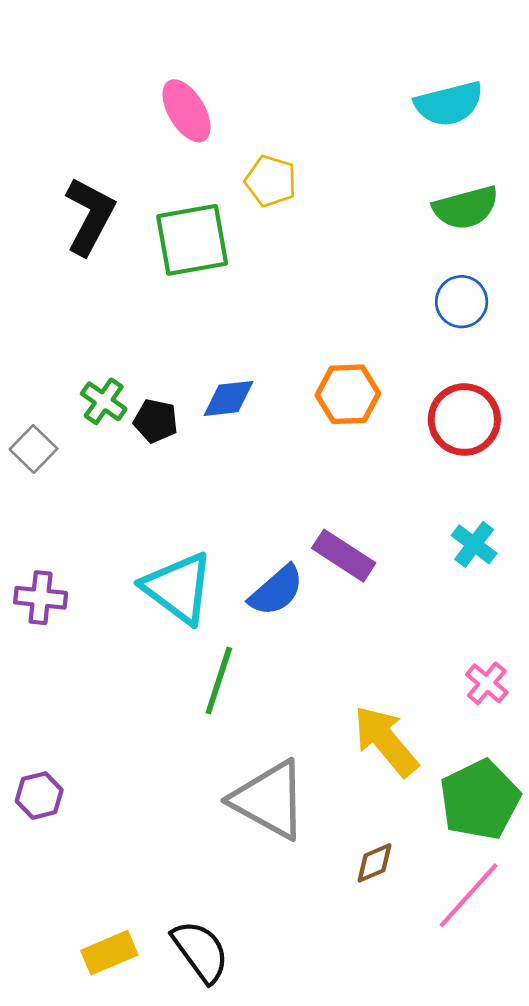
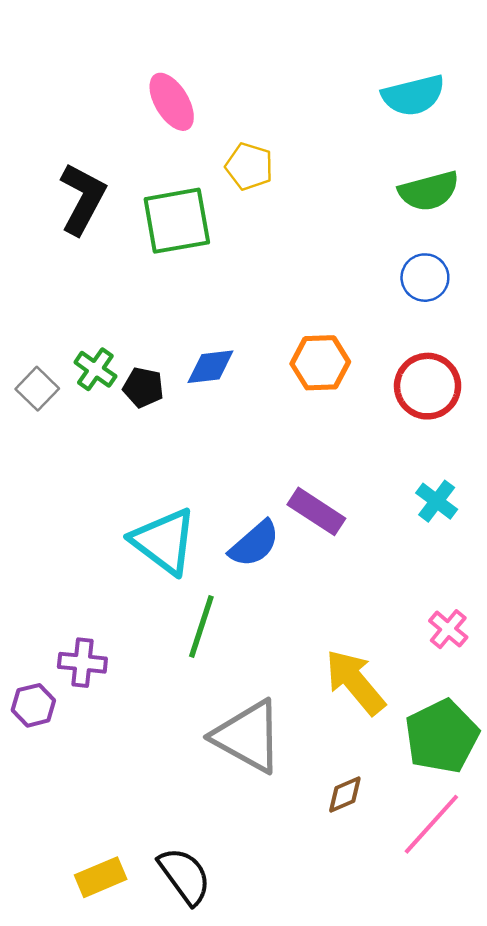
gray square: (34, 449) -> (37, 389), moved
purple cross: (41, 598) -> (82, 663), moved
purple hexagon: (39, 796) -> (33, 705), moved

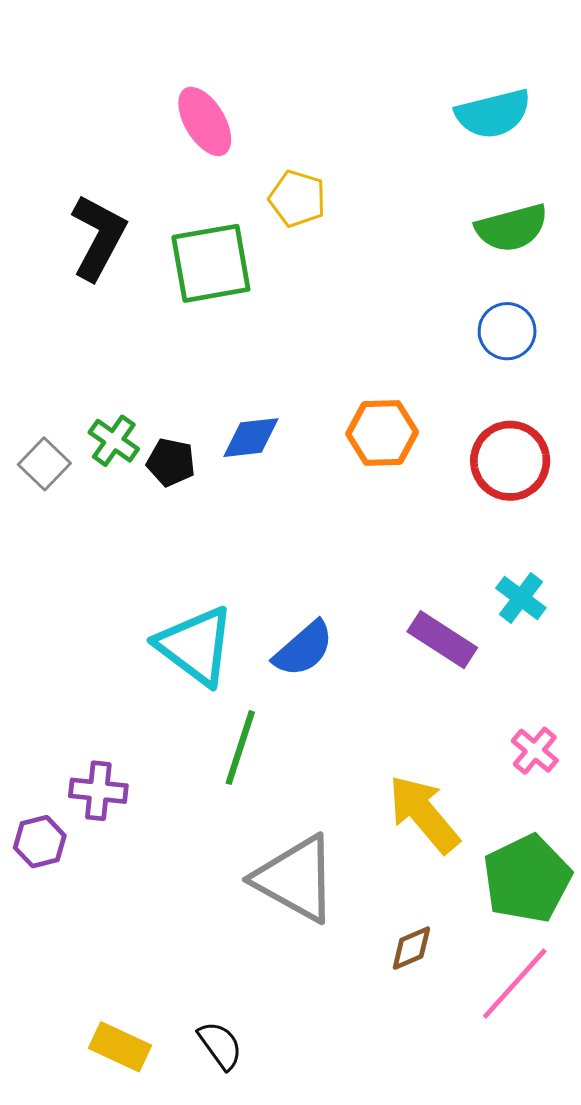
purple rectangle: (316, 511) -> (442, 640), moved
black semicircle: (185, 876) -> (220, 1045), size x0.7
yellow rectangle: (101, 877) -> (120, 1047), turned 48

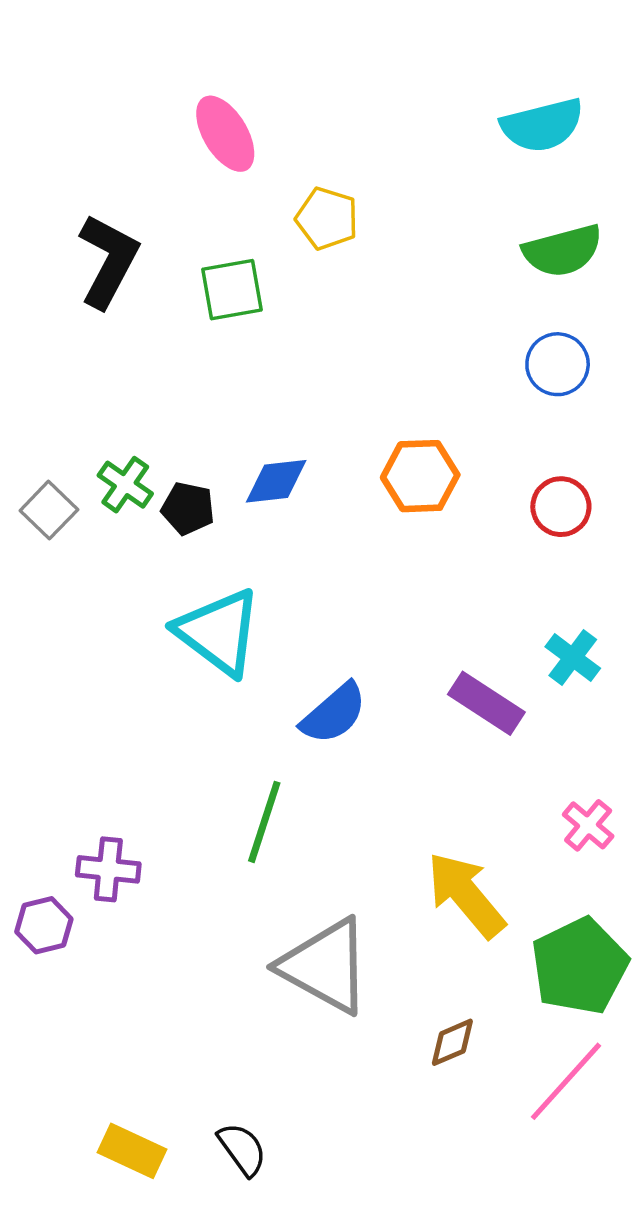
green square: (211, 263) -> (232, 290), size x0.7
red circle: (510, 461) -> (561, 507), size x0.7
cyan triangle: (196, 646) -> (218, 632), moved

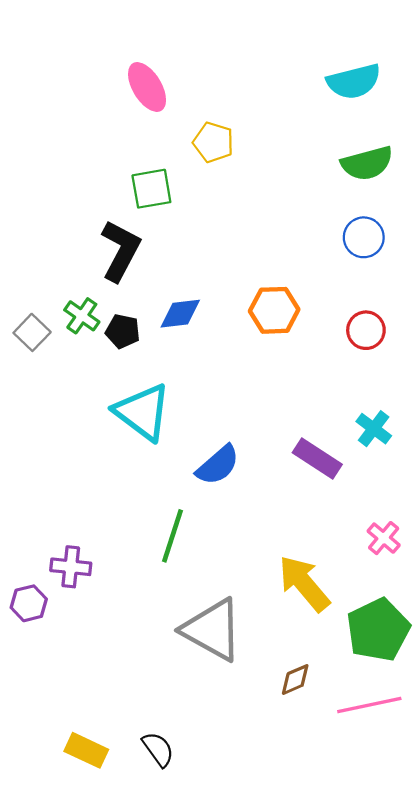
black L-shape: (108, 261) -> (121, 251), moved
pink line: (566, 1081) -> (369, 705), turned 36

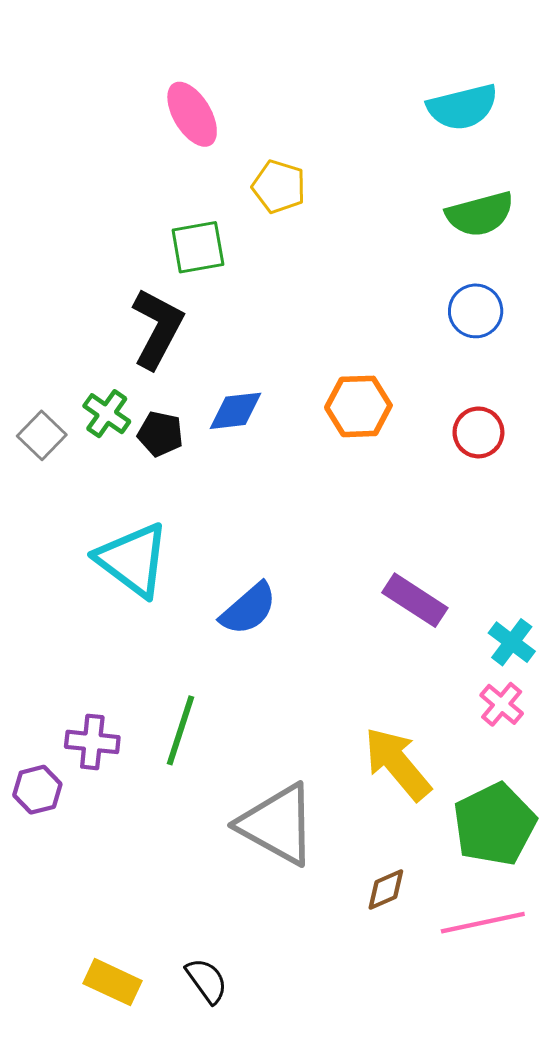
cyan triangle: (143, 412) -> (133, 560), moved
cyan cross: (374, 429) -> (512, 642), moved
blue semicircle: (218, 465) -> (249, 609), moved
green line: (172, 536) -> (181, 730), moved

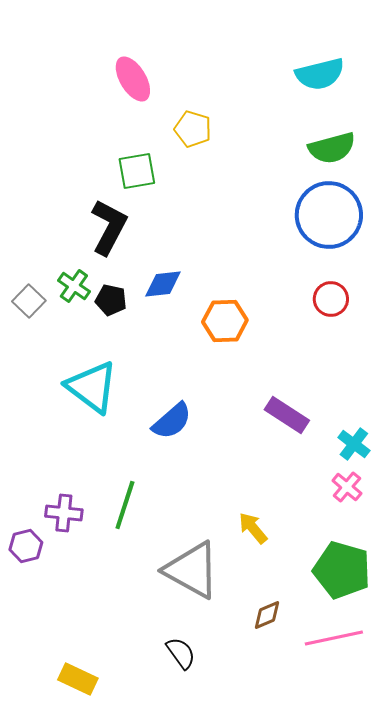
blue circle: (476, 311) -> (329, 215), size x1.8
orange hexagon: (358, 406) -> (225, 321), moved
yellow arrow: (397, 764) -> (253, 528), moved, size x0.6
green pentagon: (494, 824) -> (342, 570), turned -30
black semicircle: (207, 981) -> (181, 653), moved

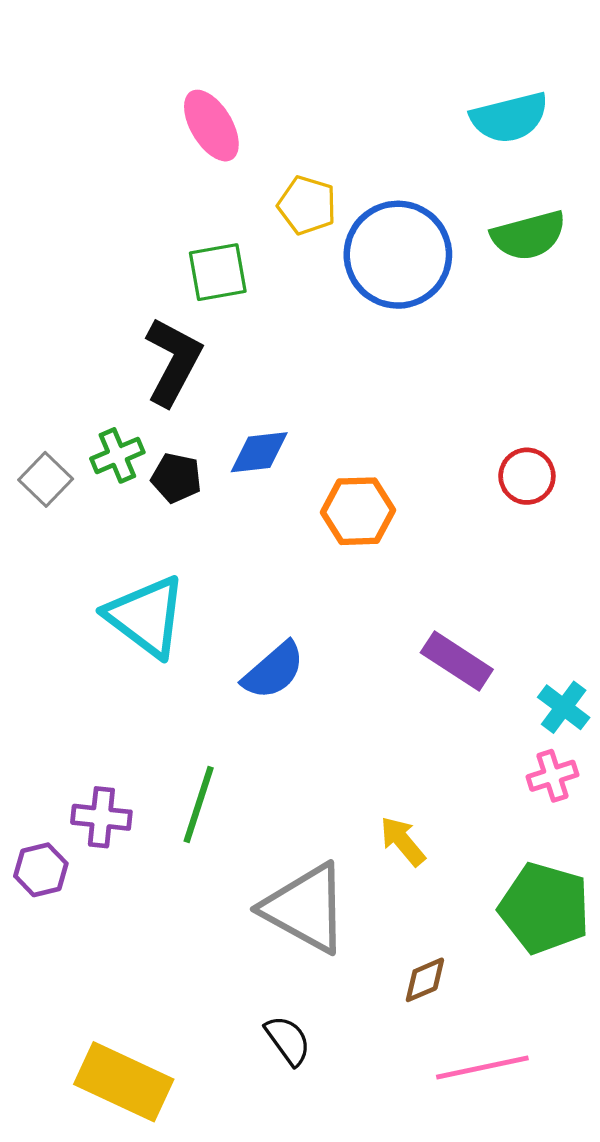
blue circle: (329, 215) -> (398, 255), moved
green cross: (74, 286) -> (117, 455), turned 32
pink cross: (347, 487) -> (552, 776), turned 32
pink line: (334, 638) -> (482, 1067), moved
yellow rectangle: (78, 679) -> (124, 1082), size x1.5

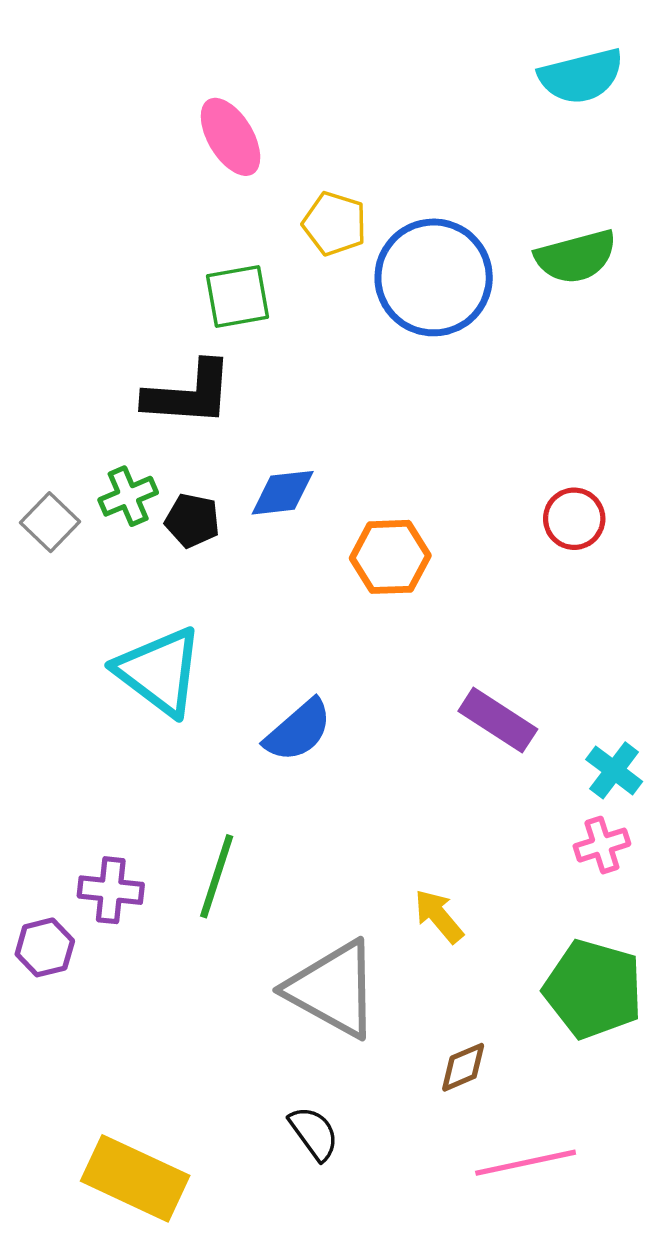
cyan semicircle: (509, 118) -> (581, 76), moved
black L-shape: (173, 361) -> (189, 394), turned 66

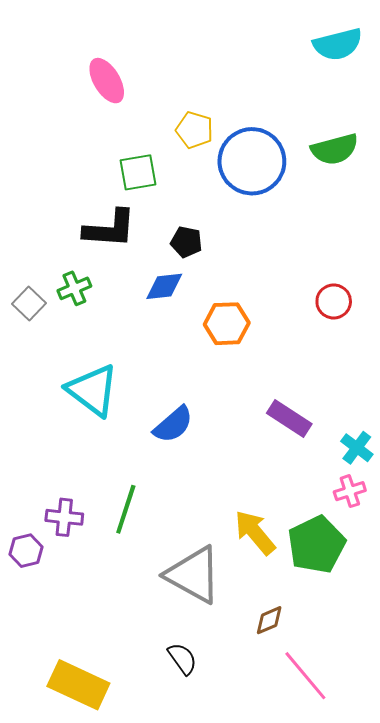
pink ellipse: (231, 137) -> (107, 81), moved
black pentagon: (192, 520) -> (186, 242), moved
yellow arrow: (439, 916) -> (255, 532), size x1.4
green pentagon: (593, 989) -> (317, 545), moved, turned 30
pink line: (526, 1163) -> (305, 676), turned 62

